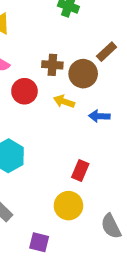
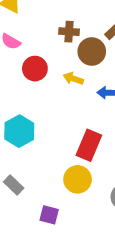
brown cross: (52, 65) -> (69, 32), moved
red rectangle: (80, 170) -> (89, 145), size x1.5

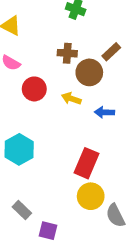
yellow circle: (78, 179) -> (91, 196), moved
gray rectangle: (14, 185) -> (22, 210), moved

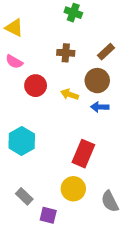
brown circle: (89, 72) -> (97, 81), moved
yellow circle: (91, 196) -> (73, 189), moved

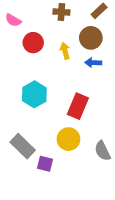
yellow arrow: (70, 94) -> (65, 51), turned 56
cyan hexagon: (22, 141) -> (34, 94), moved
gray rectangle: (24, 196) -> (23, 146), size x1.5

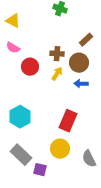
brown cross: (61, 12) -> (57, 54), moved
yellow arrow: (65, 51) -> (57, 74), turned 48
cyan hexagon: (34, 94) -> (20, 117), moved

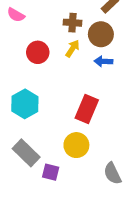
red circle: (30, 67) -> (38, 52), moved
gray semicircle: (89, 159) -> (112, 173), moved

